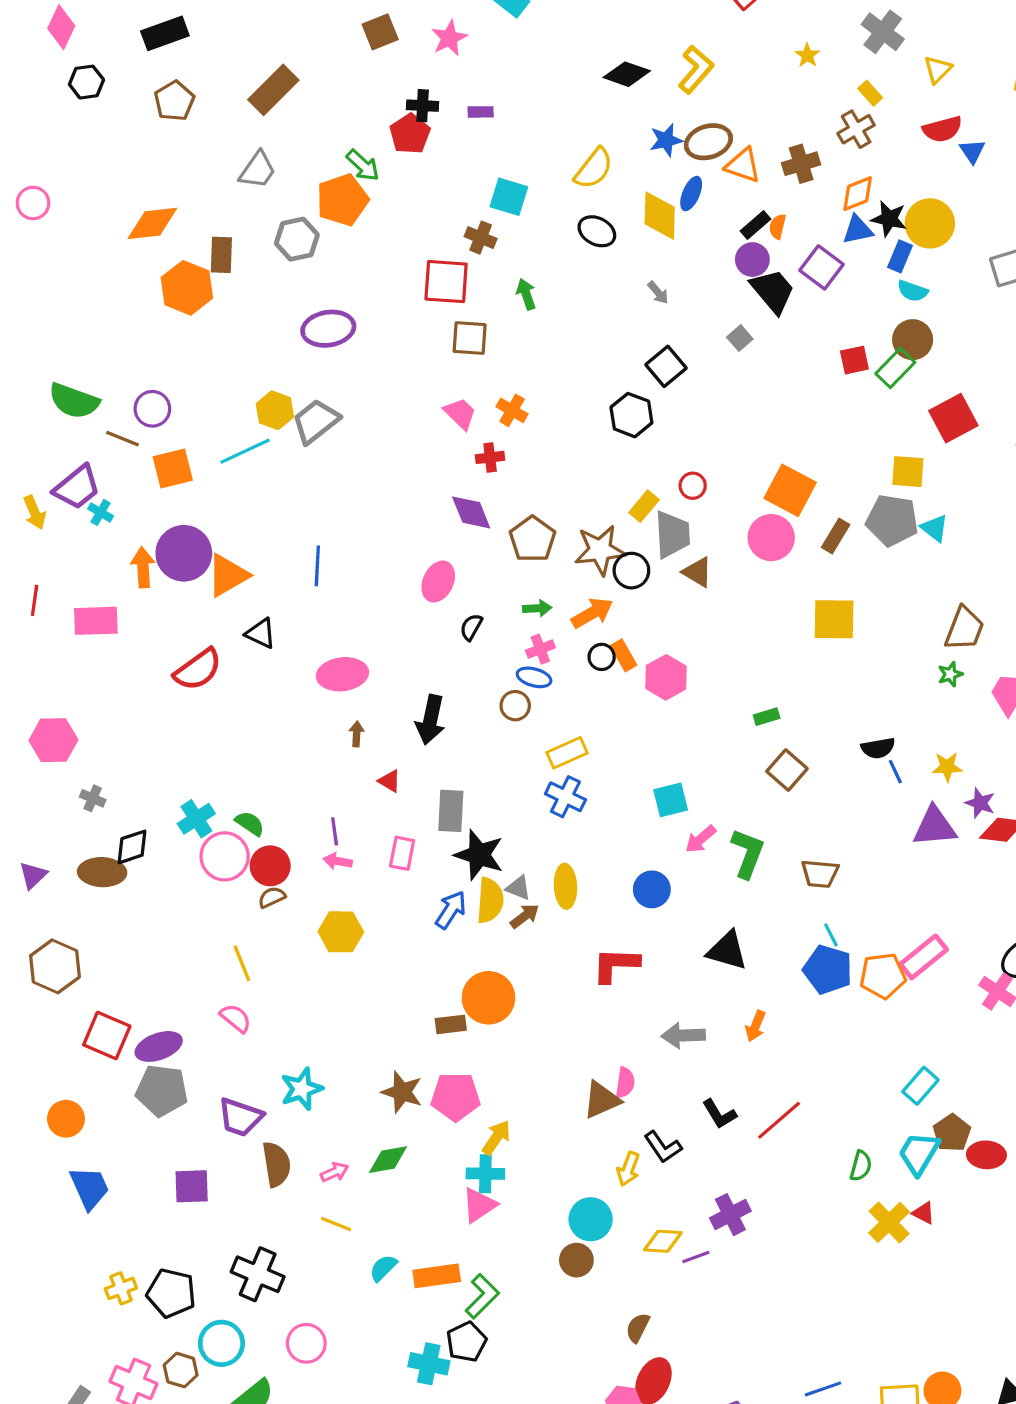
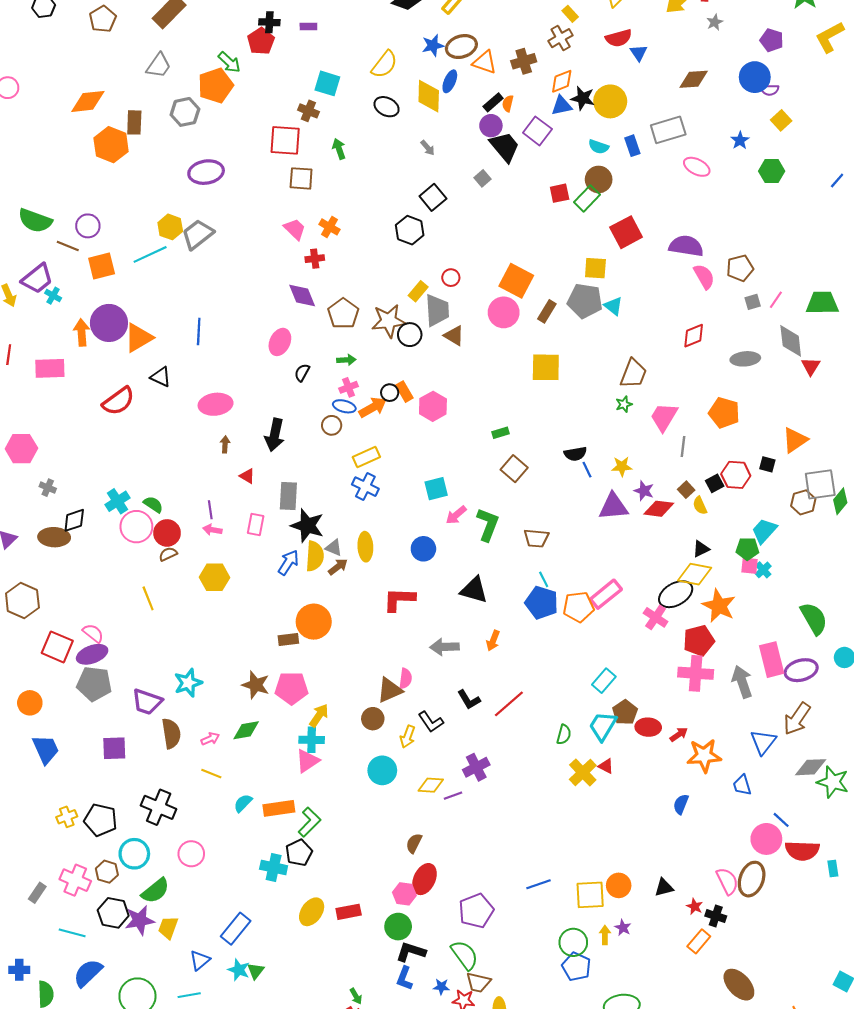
blue rectangle: (900, 256) -> (632, 146), moved, turned -42
orange arrow: (592, 613) -> (373, 407), moved
pink semicircle: (236, 1018) -> (93, 633), moved
brown circle: (576, 1260) -> (373, 719), moved

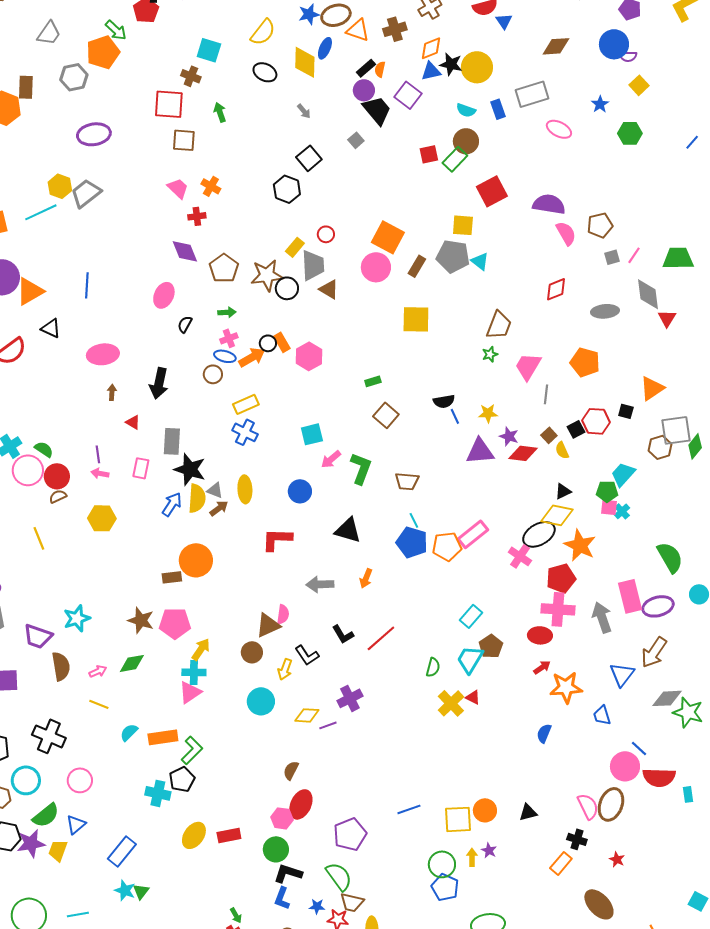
red ellipse: (648, 727) -> (540, 635), moved
red star: (695, 906) -> (617, 859), moved
blue triangle: (200, 960) -> (76, 824), moved

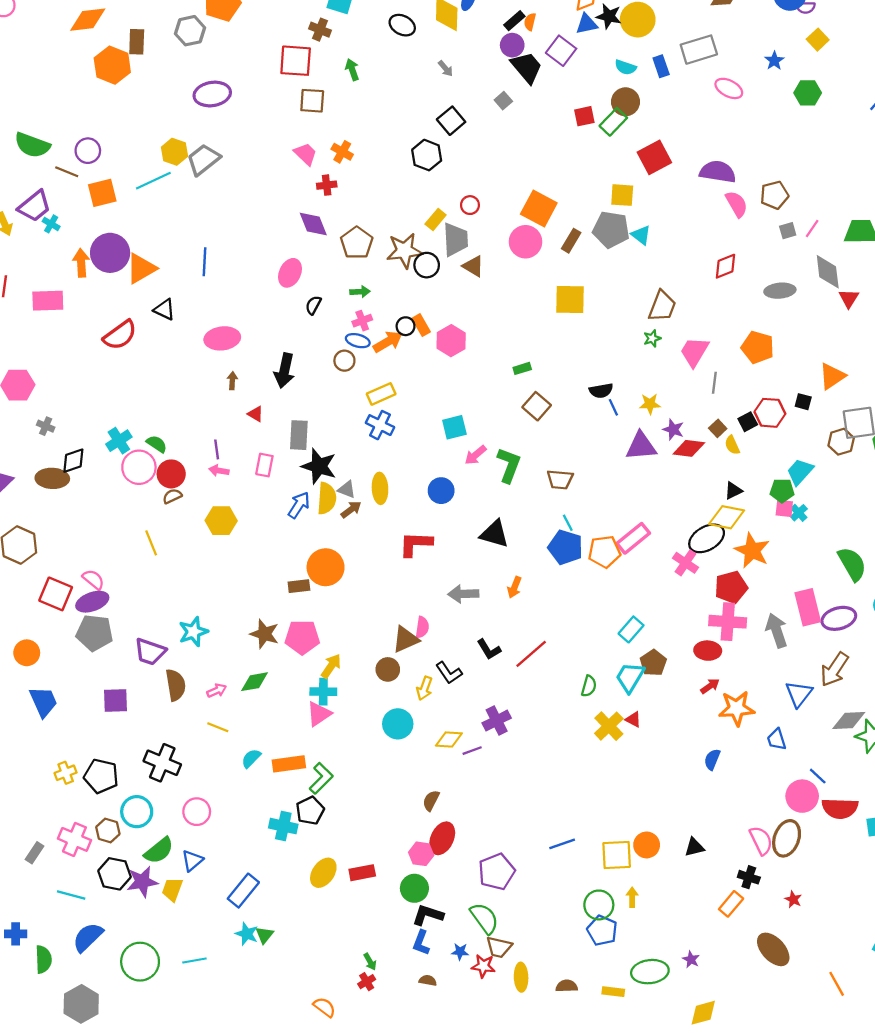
purple star: (489, 850) -> (691, 959), moved

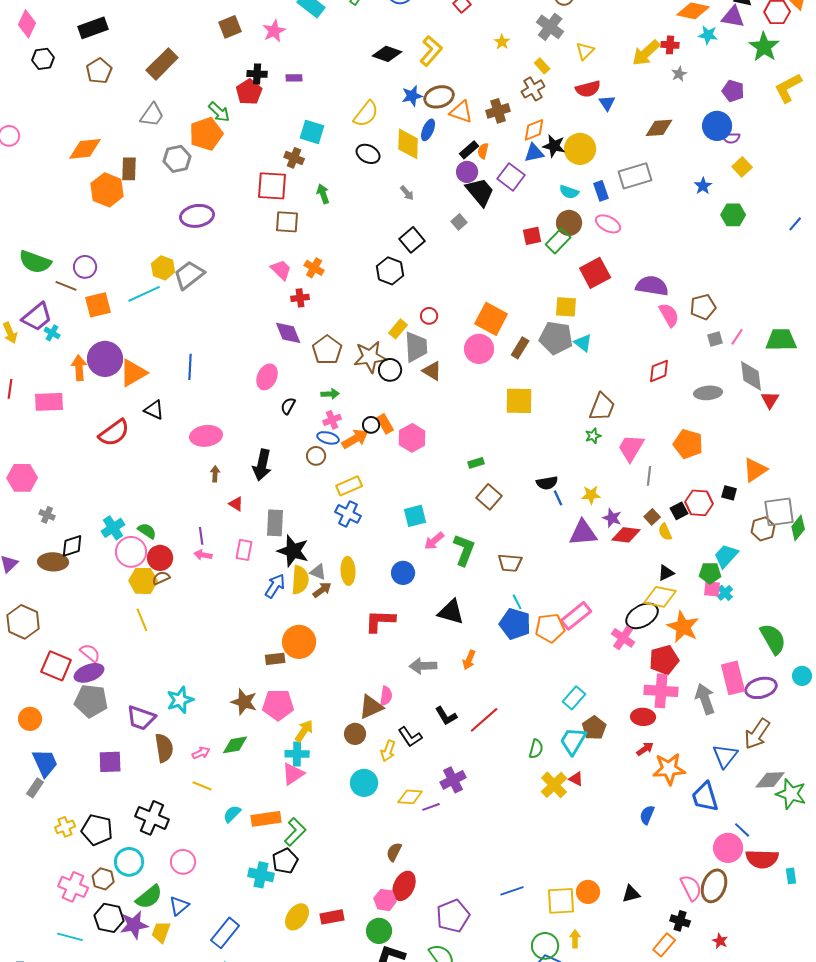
pink ellipse: (729, 88) -> (608, 224), moved
yellow hexagon: (221, 521) -> (143, 581), moved
blue trapezoid: (777, 739) -> (705, 797), size x1.5
gray rectangle: (34, 853) -> (35, 788), moved

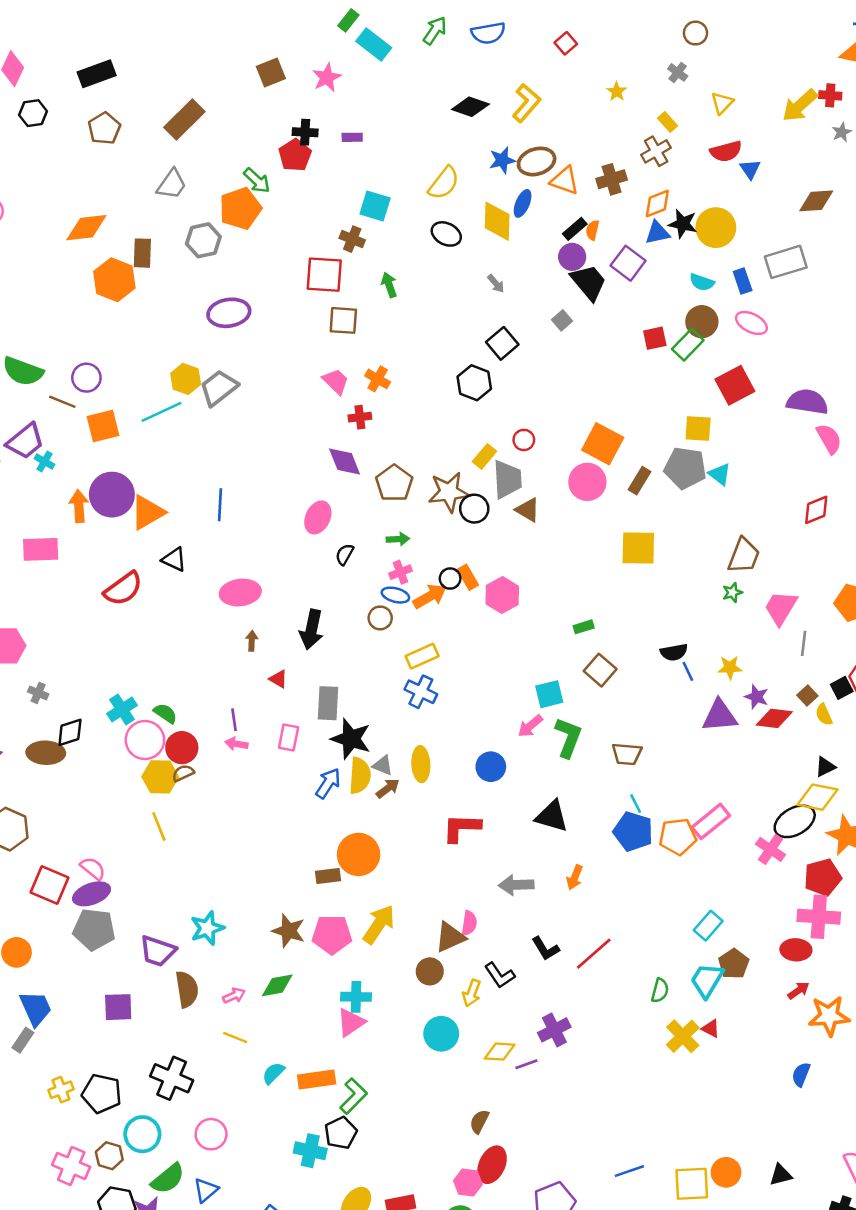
gray cross: (550, 27) -> (678, 72), size x0.6
cyan square: (415, 516) -> (549, 694), moved
yellow arrow: (304, 731) -> (379, 924), moved, size x1.4

